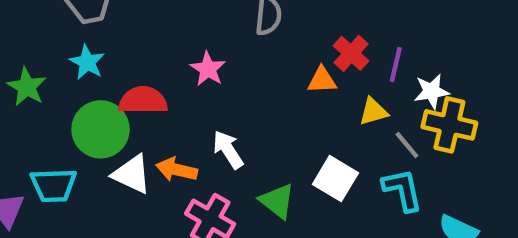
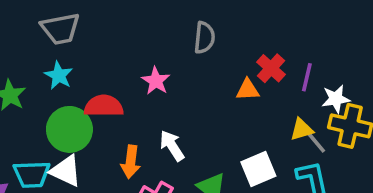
yellow triangle: (373, 111) -> (302, 129), moved
orange arrow: (177, 170) -> (131, 162), turned -96
white triangle: (132, 174) -> (66, 171), moved
white square: (335, 179) -> (258, 169), turned 36

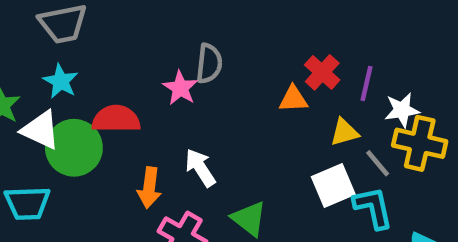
gray semicircle: (204, 38) -> (209, 64), moved
yellow triangle: (302, 129) -> (344, 132), moved
white square: (258, 169) -> (333, 185), moved
white triangle: (66, 171) -> (41, 130), moved

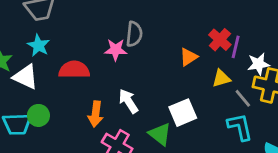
red cross: (322, 72) -> (220, 40), moved
pink star: (180, 88) -> (116, 50), turned -30
orange triangle: (293, 99) -> (188, 57), turned -30
green circle: (74, 148) -> (38, 115), moved, size x0.6
white square: (333, 185) -> (183, 113), moved

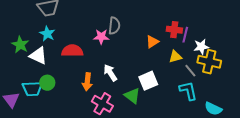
red cross: (220, 40) -> (174, 30), turned -35

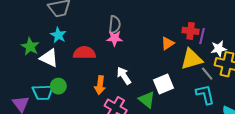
gray semicircle: (114, 26) -> (115, 25), moved
yellow triangle: (175, 57) -> (192, 59), size x1.6

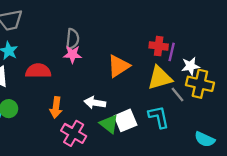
orange triangle: (168, 43) -> (118, 66), moved, size x1.5
white arrow: (124, 76) -> (95, 103), moved, turned -48
white square: (163, 84) -> (126, 120), moved
cyan L-shape: (205, 94) -> (159, 117), moved

